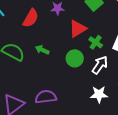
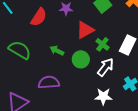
green arrow: (42, 50) -> (57, 51), moved
purple semicircle: (46, 97) -> (49, 82), moved

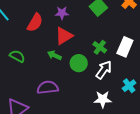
red triangle: (85, 30) -> (64, 36), moved
green semicircle: (20, 50) -> (17, 56), size x0.7

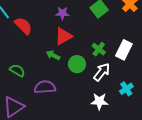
red semicircle: (35, 23) -> (23, 26), moved, turned -78
green semicircle: (17, 56) -> (17, 70), moved

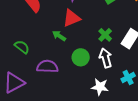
green circle: (77, 64) -> (81, 57), moved
white arrow: (102, 72) -> (106, 58), turned -60

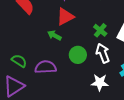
green semicircle: (22, 47) -> (19, 61), moved

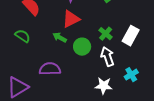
green circle: (78, 55) -> (82, 47), moved
green semicircle: (19, 61) -> (23, 36), moved

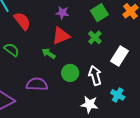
green cross: (106, 34) -> (95, 37), moved
green circle: (82, 47) -> (70, 73), moved
cyan cross: (131, 75) -> (118, 95), turned -32

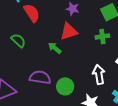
green cross: (95, 37) -> (102, 37), turned 32
green circle: (70, 73) -> (65, 86), moved

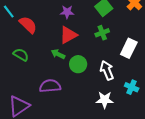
green circle: (65, 86) -> (78, 64), moved

